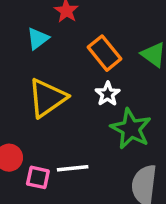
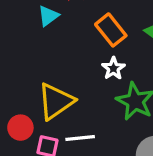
yellow triangle: (47, 98) -> (56, 101), moved

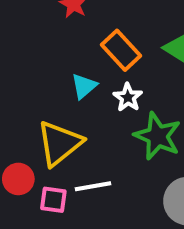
cyan triangle: (48, 16) -> (84, 86), moved

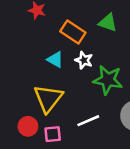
cyan triangle: (84, 86) -> (55, 60), turned -36
white line: (93, 186) -> (88, 121), moved

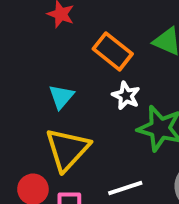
cyan triangle: (55, 60) -> (61, 97), moved, turned 36

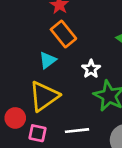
orange rectangle: (113, 51) -> (63, 34), moved

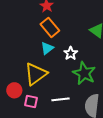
cyan triangle: (48, 60) -> (47, 48), moved

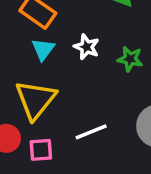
green star: (84, 73) -> (130, 59), moved, size x0.6

